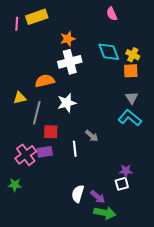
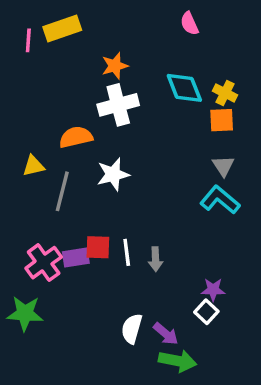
red square: (51, 132) -> (98, 247), moved
gray arrow: (92, 136) -> (156, 259), moved, turned 48
white square: (122, 184) -> (206, 312), turned -32
green star: (15, 185) -> (25, 313), size x1.5

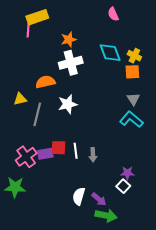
pink line: (28, 40) -> (28, 30), moved

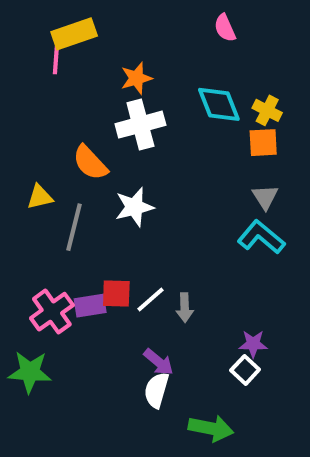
orange semicircle: (45, 82) -> (90, 163), turned -120
white line: (76, 151) -> (150, 300), turned 56
purple arrow: (99, 199) -> (159, 362), moved

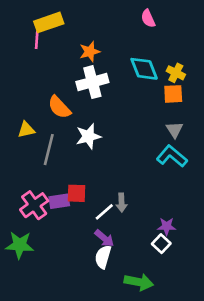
white line: (150, 300) -> (104, 212), moved

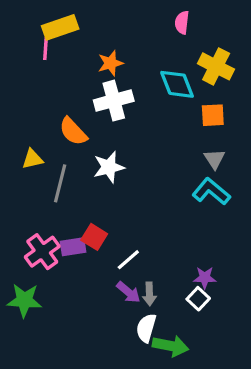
pink semicircle: (148, 18) -> (182, 23), turned 30
yellow cross: (176, 73) -> (216, 66), moved, size x1.5
red square: (77, 193) -> (94, 237), turned 30
gray arrow: (122, 203) -> (149, 294), moved
white semicircle: (103, 257) -> (146, 328), moved

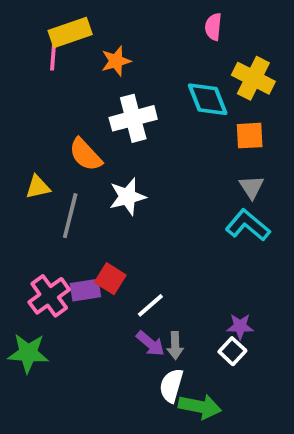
orange star: (110, 63) -> (116, 61), moved

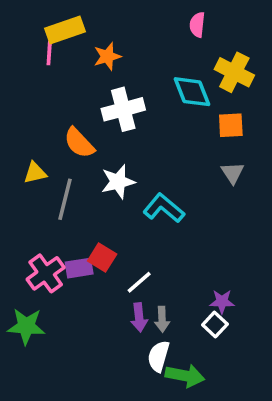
cyan L-shape: (248, 225) -> (164, 208), moved
purple arrow: (150, 344) -> (139, 317), turned 44

